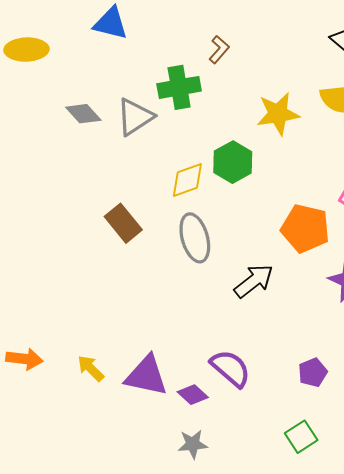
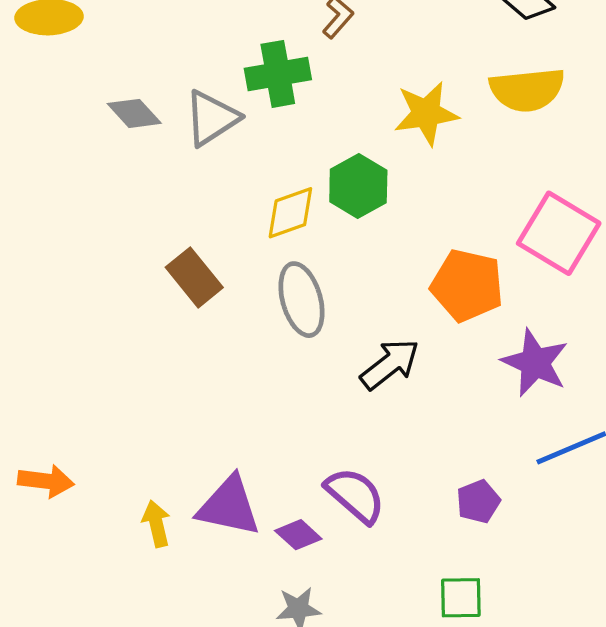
yellow arrow: (91, 368) -> (156, 524), moved, turned 32
green square: (301, 437) -> (461, 598), turned 32

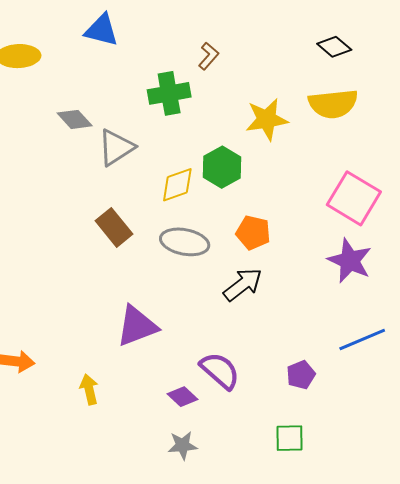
gray triangle: (212, 118) -> (116, 147), moved
orange pentagon: (467, 285) -> (253, 233), moved, size x0.7
gray ellipse: (302, 300) -> (185, 242), turned -63
purple star: (535, 363) -> (350, 261), moved
purple triangle: (229, 506) -> (137, 326), moved, turned -33

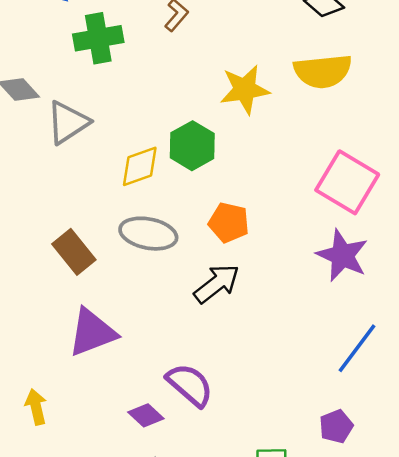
green cross: (169, 93) -> (98, 38), moved
brown rectangle: (114, 227) -> (74, 252), moved
blue line: (362, 340) -> (357, 348), turned -30
purple pentagon: (301, 375) -> (336, 426), moved

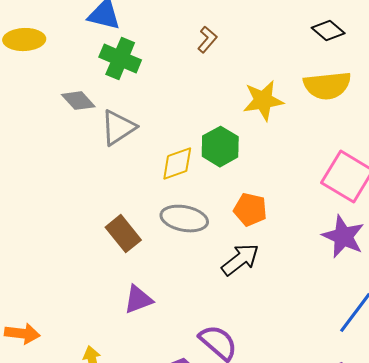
green cross: (98, 38) -> (120, 59), moved, turned 33
purple triangle: (92, 332) -> (138, 300), size x0.7

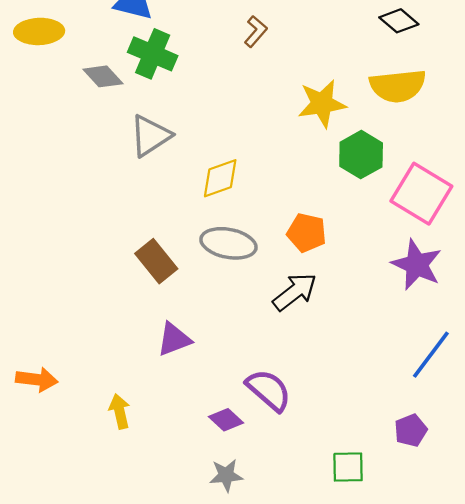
gray diamond: (78, 101) -> (103, 76), moved
green hexagon: (220, 147) -> (361, 155), moved

